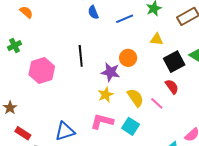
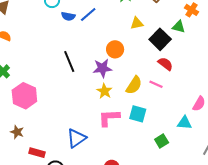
blue semicircle: (93, 12) -> (68, 16), turned -40
blue line: (125, 19) -> (88, 15), moved
pink hexagon: (42, 71) -> (24, 96), moved
yellow semicircle: (135, 98) -> (134, 85), turned 84

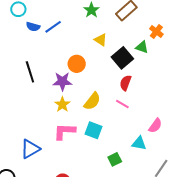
yellow triangle: (137, 23) -> (101, 40), turned 40
red semicircle: (165, 64) -> (125, 83), turned -112
pink line: (156, 84) -> (122, 104), moved

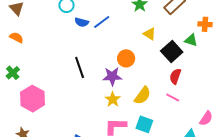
orange cross: (156, 31) -> (205, 24), turned -32

